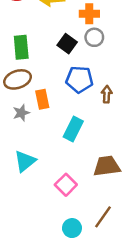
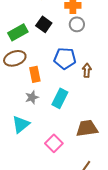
black square: (67, 44) -> (44, 24), moved
green rectangle: (21, 47) -> (18, 32), turned 66
gray star: (21, 113) -> (32, 97), moved

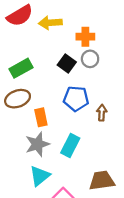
black square: (44, 24) -> (67, 64), moved
gray star: (32, 97) -> (37, 144), size x1.5
cyan triangle: (21, 124) -> (40, 176), moved

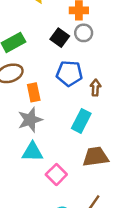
cyan rectangle: (70, 145) -> (81, 121), moved
cyan triangle: (40, 176) -> (32, 152), turned 40

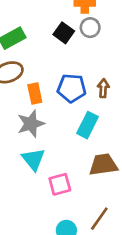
blue pentagon: (69, 73) -> (72, 88), moved
cyan triangle: (32, 152) -> (33, 159), turned 50
pink square: (56, 174) -> (60, 184), turned 30

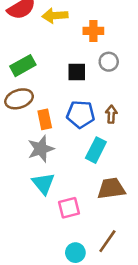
gray circle: (90, 28) -> (109, 62), moved
black square: (64, 33) -> (77, 72), moved, turned -36

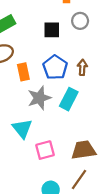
blue pentagon: (81, 114) -> (55, 67), turned 30
gray star: (41, 149) -> (39, 98), moved
brown trapezoid: (111, 189) -> (83, 150), moved

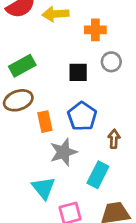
brown arrow: (82, 67) -> (114, 139), moved
cyan rectangle: (69, 99) -> (98, 175), moved

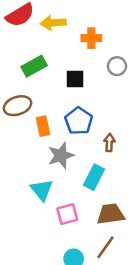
gray circle: (111, 62) -> (117, 66), moved
green rectangle: (22, 66) -> (34, 66), moved

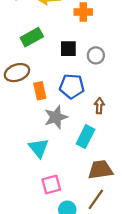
gray circle: (117, 66) -> (96, 55), moved
blue pentagon: (79, 121) -> (72, 86), turned -30
pink square: (67, 214) -> (51, 185), moved

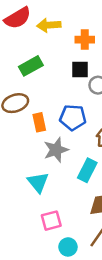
black square: (68, 49) -> (80, 70), moved

